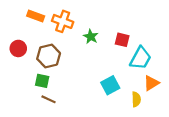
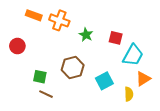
brown hexagon: (49, 56) -> (73, 67), moved

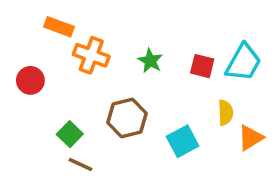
orange cross: (59, 20) -> (91, 55), moved
cyan trapezoid: (133, 55) -> (243, 63), moved
green square: (40, 77) -> (70, 134), turned 32
yellow semicircle: (129, 94) -> (225, 113), moved

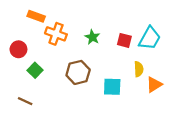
green square: (70, 134) -> (35, 70), moved
cyan square: (183, 141) -> (112, 87), turned 30
brown line: (81, 165) -> (25, 101), moved

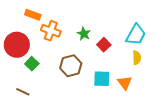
red square: (124, 40) -> (104, 45), moved, turned 32
red circle: (18, 49) -> (17, 45), size x1.6
yellow semicircle: (139, 69) -> (137, 58), moved
orange triangle: (154, 85) -> (125, 83), moved, turned -35

